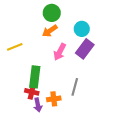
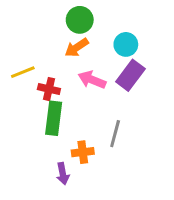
pink arrow: (60, 52) -> (92, 80), turned 84
red cross: (32, 92) -> (49, 89), moved
purple arrow: (38, 105) -> (63, 174), moved

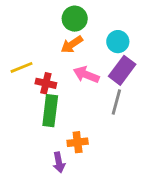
gray line: (115, 134) -> (116, 102), moved

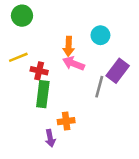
green circle: (75, 19) -> (22, 16), moved
orange arrow: (72, 44) -> (69, 46), moved, turned -54
purple rectangle: (122, 70) -> (118, 71), moved

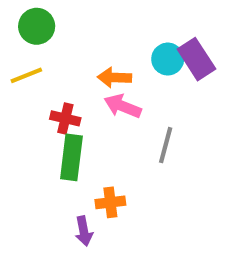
orange arrow: (69, 46) -> (114, 77), turned 90
yellow line: (18, 57) -> (26, 75), moved
purple rectangle: (118, 71) -> (196, 59), moved, turned -70

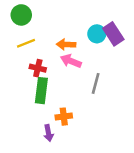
yellow line: (26, 75) -> (26, 43), moved

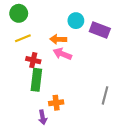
cyan circle: (97, 34) -> (76, 21), moved
purple rectangle: (113, 34) -> (100, 30), turned -36
gray line: (96, 83) -> (105, 95), moved

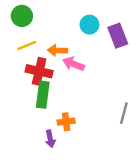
purple rectangle: (100, 30) -> (118, 36), turned 48
orange arrow: (58, 39) -> (58, 50), moved
red cross: (33, 60) -> (39, 71), size x1.5

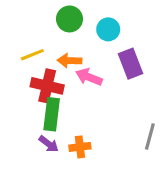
green circle: (22, 16) -> (69, 19), moved
purple rectangle: (118, 36) -> (131, 64), moved
purple arrow: (50, 139) -> (49, 144), moved, turned -42

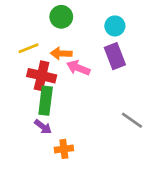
cyan circle: (108, 29) -> (115, 26), moved
gray line: (150, 137) -> (132, 120), turned -70
orange cross: (80, 147) -> (64, 149), moved

